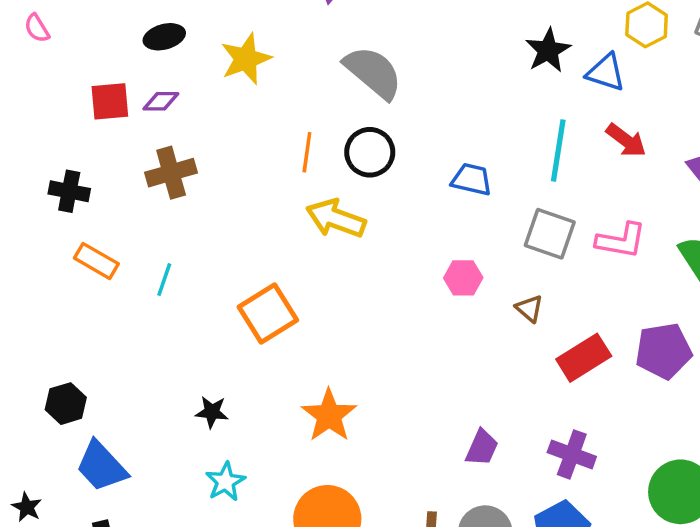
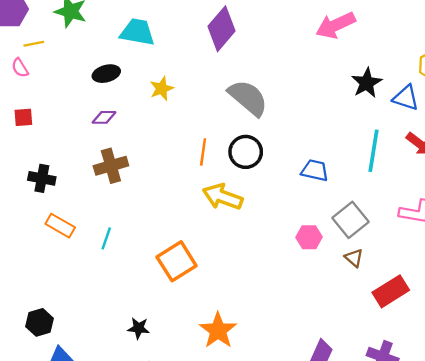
yellow star: (246, 59) -> (162, 89), size x0.7
red square: (110, 101) -> (23, 117), moved, size x0.7
gray square: (550, 234) -> (350, 220), moved, turned 32

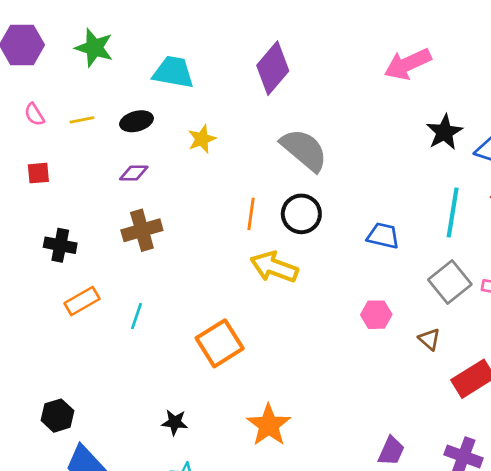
yellow line: (34, 44) -> (82, 120), moved
gray square: (350, 220) -> (450, 282), moved
orange rectangle: (60, 226) -> (82, 301), turned -60

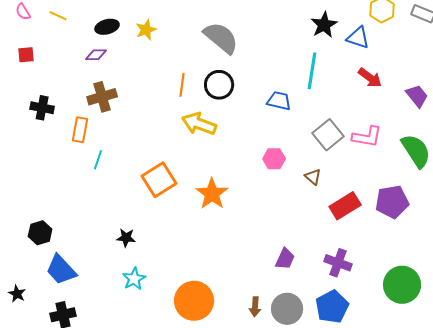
yellow line: (82, 120) -> (58, 16), turned 36
black ellipse: (137, 121) -> (107, 27), moved
cyan line: (453, 213) -> (312, 71), moved
orange rectangle: (82, 301) -> (80, 130), moved, turned -50
orange star: (269, 425) -> (212, 194), moved

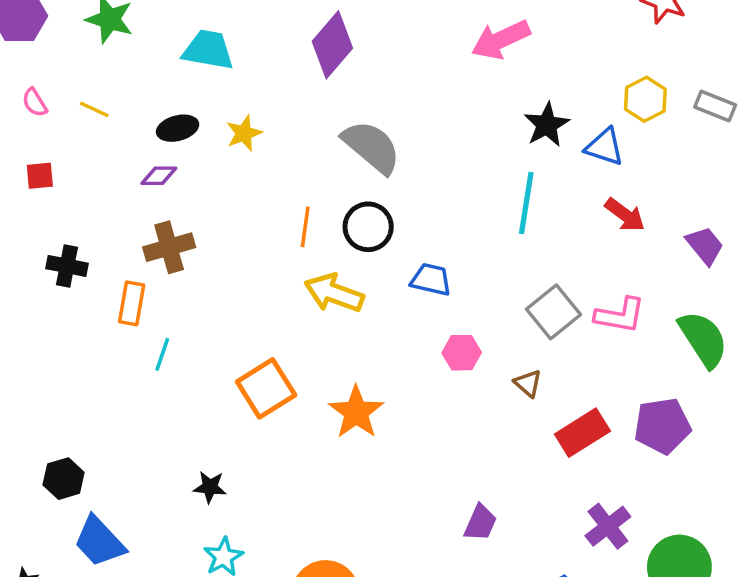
blue trapezoid: (279, 101) -> (431, 280), moved
purple cross: (338, 263) -> (608, 526), moved, turned 32

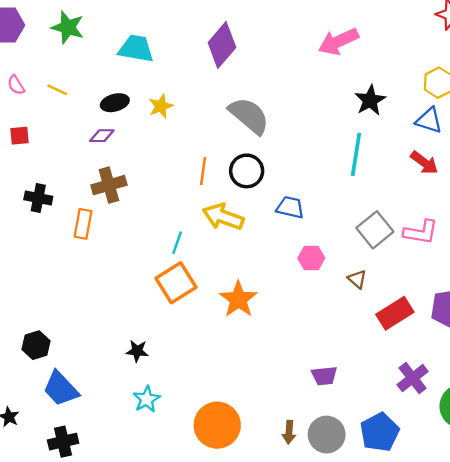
blue triangle: (605, 147) -> (429, 120), moved
cyan line: (162, 354) -> (177, 243), moved
purple trapezoid: (480, 523) -> (324, 376), turned 60

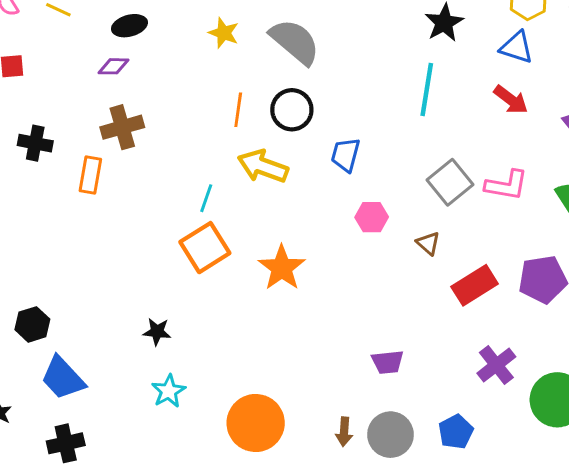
yellow star: (161, 106) -> (224, 33), moved, turned -30
blue trapezoid: (290, 207) -> (346, 155), turned -88
blue pentagon: (380, 432) -> (456, 432), size x0.7

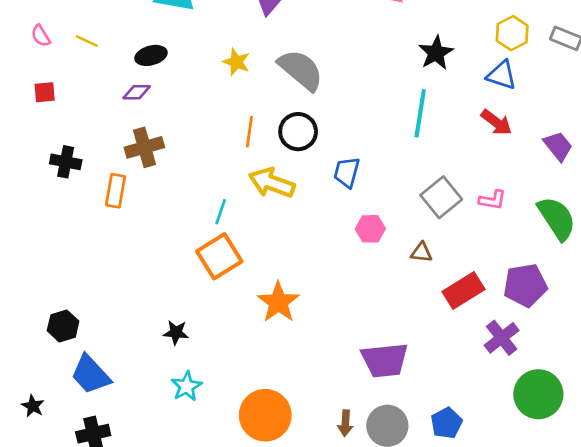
pink L-shape: (506, 185) -> (492, 200), size x0.7
brown triangle: (428, 243) -> (422, 252), turned -35
orange star: (282, 268) -> (278, 302), moved
purple trapezoid: (388, 362) -> (385, 360), size x1.6
purple cross: (496, 365) -> (502, 338), moved

